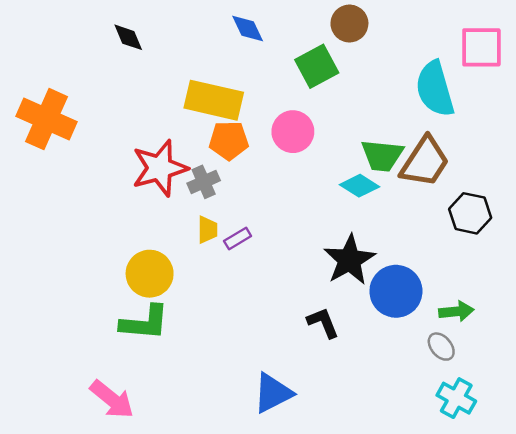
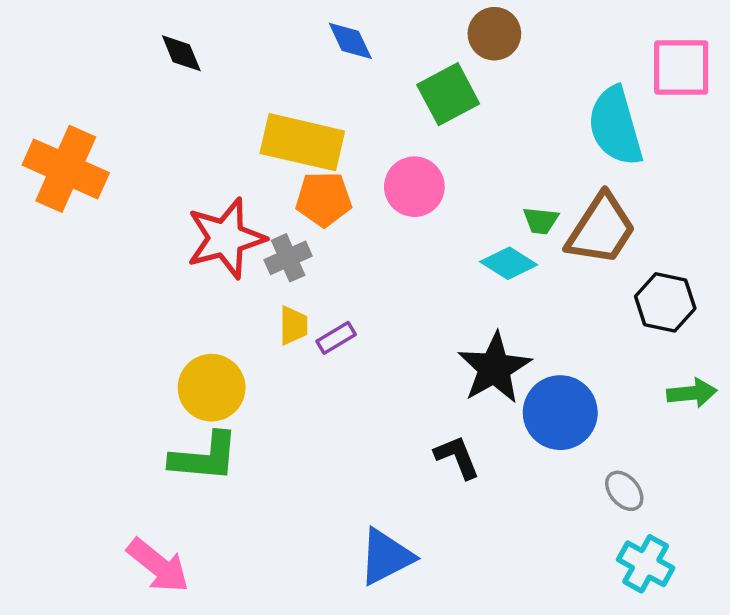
green trapezoid: (382, 156) -> (541, 220), size x0.6
green arrow: (456, 311) -> (692, 393), moved

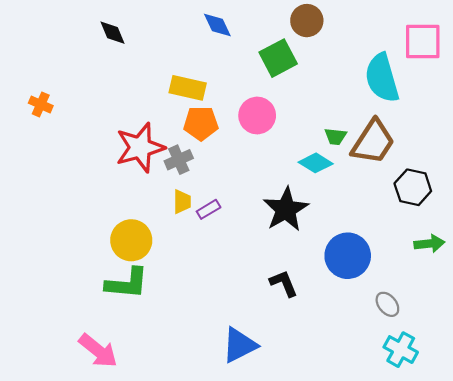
yellow rectangle: (302, 142) -> (188, 88), size x0.7
orange cross: (66, 169) -> (41, 104), size x0.5
black star: (494, 368) -> (286, 209), moved

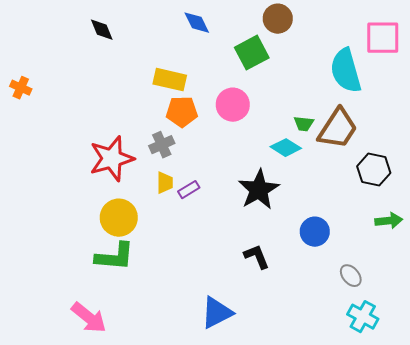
orange cross: (41, 104) -> (21, 88), moved
red star: (140, 148) -> (112, 159), moved
blue circle: (348, 256) -> (315, 232), size x0.7

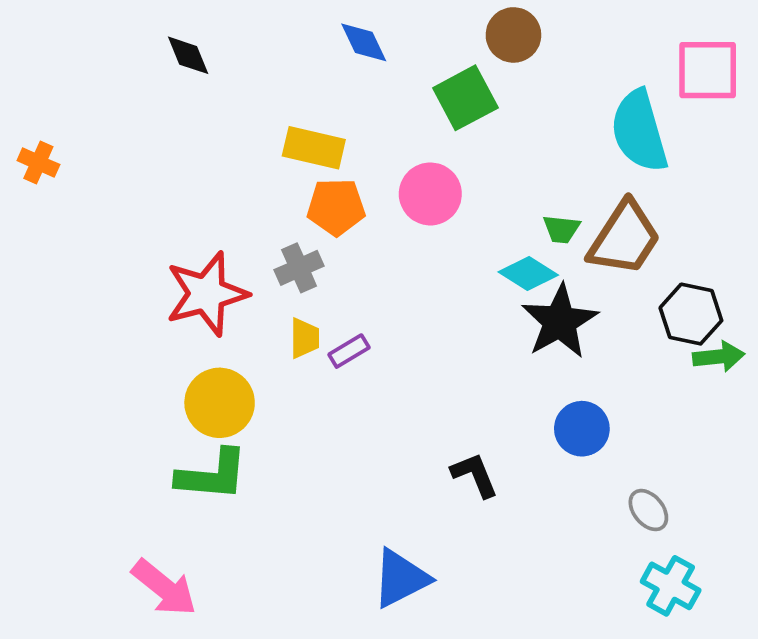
black star: (259, 190) -> (560, 321), moved
green arrow: (389, 221) -> (719, 357), moved

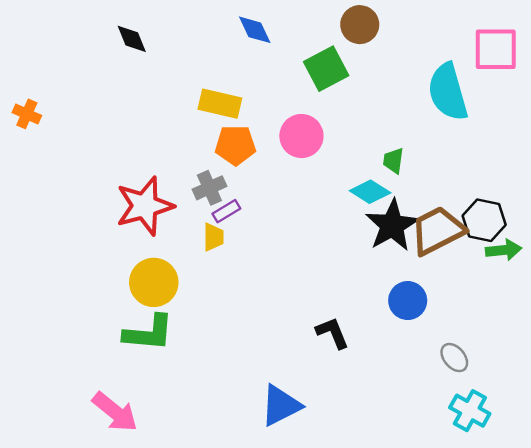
green trapezoid: (562, 229) -> (393, 161), turned 92
brown trapezoid: (624, 238) -> (437, 231), moved, turned -150
purple rectangle: (349, 351) -> (226, 211), moved

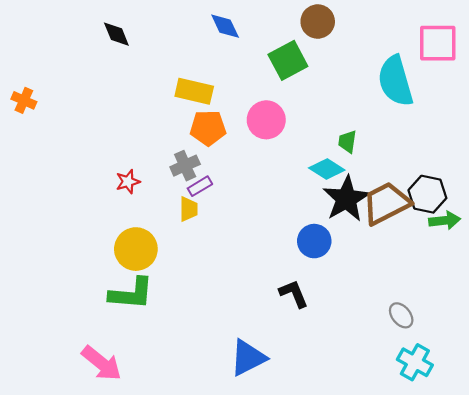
red star: (145, 206) -> (128, 182), size x0.5
blue circle: (408, 301) -> (314, 241), moved

